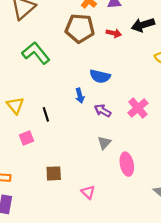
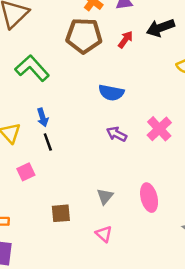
red arrow: (114, 33) -> (125, 39), turned -64
blue arrow: (80, 96) -> (43, 117), moved
gray triangle: (104, 143) -> (105, 196), moved

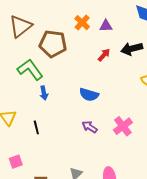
brown pentagon: (84, 36) -> (53, 44), moved
blue arrow: (43, 117) -> (44, 93), moved
pink square: (26, 172) -> (16, 162), moved

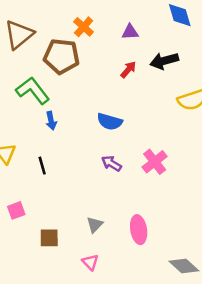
orange cross: (82, 23) -> (84, 27), moved

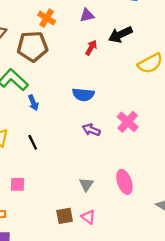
pink square: (16, 210) -> (18, 184), turned 32
brown square: (49, 238) -> (65, 216), moved

